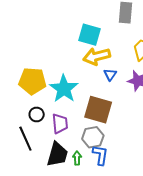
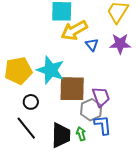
brown square: (98, 110) -> (72, 89), moved
purple trapezoid: (60, 123) -> (101, 97), moved

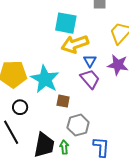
brown square: (72, 89) -> (63, 101), size x0.5
purple trapezoid: (101, 97) -> (90, 79), moved, turned -30
blue L-shape: (103, 125) -> (101, 147), moved

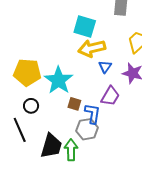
purple trapezoid: (90, 79) -> (110, 96), moved, turned 65
green arrow: (64, 147) -> (71, 150), size x1.5
blue L-shape: (101, 147) -> (93, 114), moved

